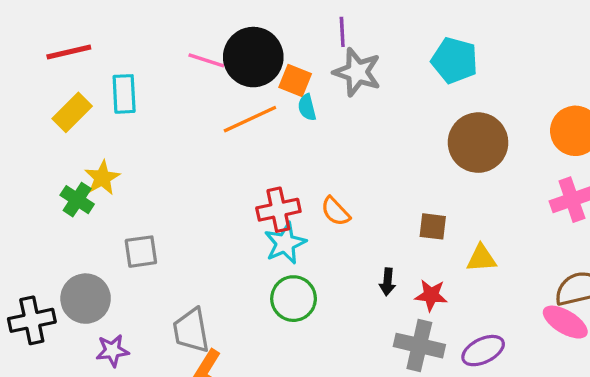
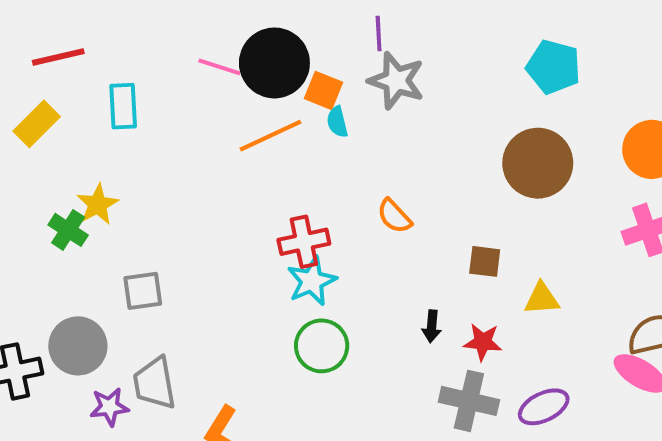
cyan pentagon: (455, 60) -> (553, 67), moved
yellow rectangle: (72, 112) -> (37, 124), moved
orange semicircle: (335, 211) -> (394, 216), moved
gray trapezoid: (191, 330) -> (155, 383), moved

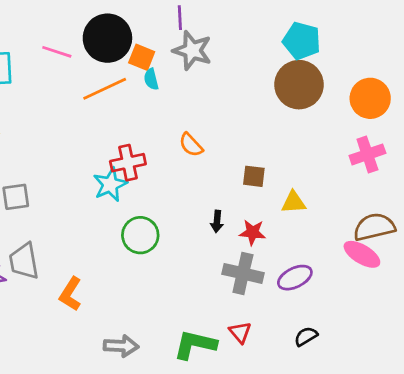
pink line: (219, 67) -> (57, 52), moved
brown circle: (538, 163) -> (299, 85), moved
cyan star: (312, 281) -> (110, 185), moved

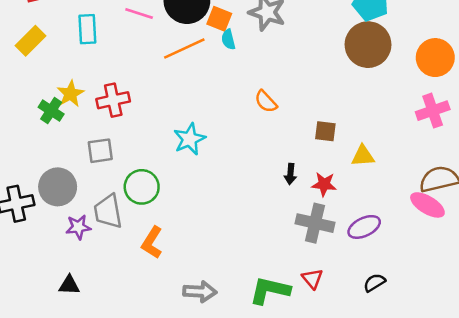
red cross: (128, 163) -> (113, 100), moved
green circle: (140, 235) -> (142, 187), moved

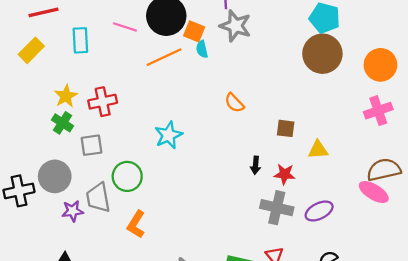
green cross: (51, 111) -> (63, 123), moved

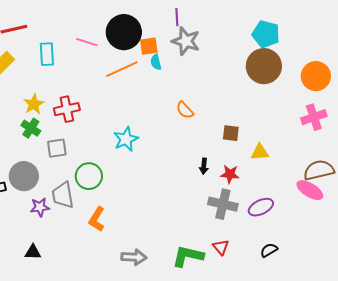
orange square: (194, 31) -> (149, 46), turned -30

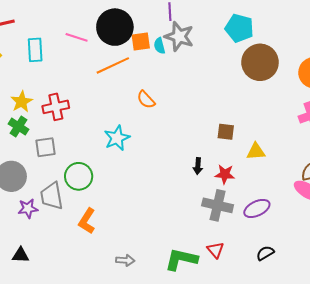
cyan pentagon: (266, 34) -> (239, 28), moved
cyan semicircle: (156, 62) -> (159, 46), moved
orange semicircle: (185, 110) -> (146, 100), moved
gray arrow: (134, 257) -> (125, 260), size x0.7

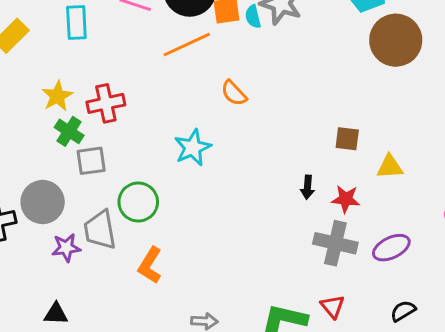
green cross: (18, 127) -> (69, 131), moved

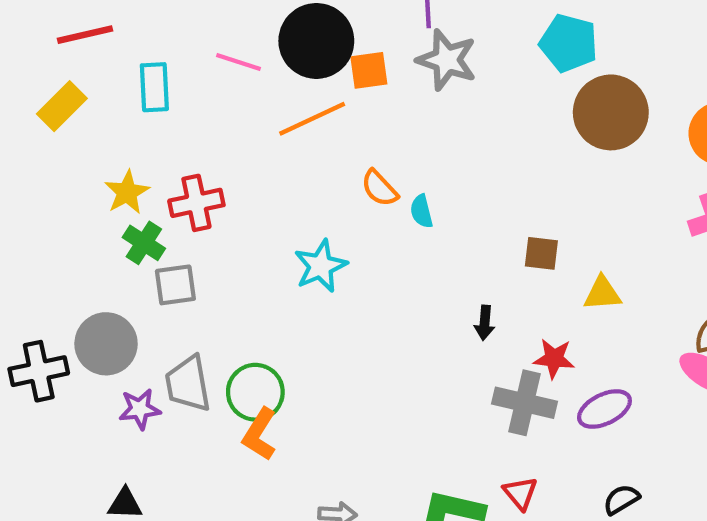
cyan semicircle: (253, 17) -> (421, 211), moved
red star: (346, 199) -> (554, 359), moved
green circle: (138, 202) -> (255, 392), moved

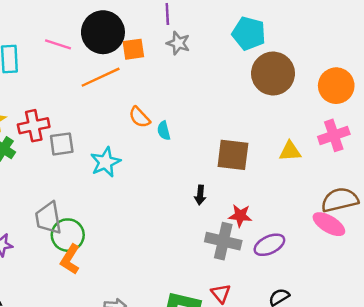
gray star: (447, 60) -> (178, 43), size x0.7
brown square: (541, 253) -> (233, 155), size x1.6
gray square: (175, 285) -> (62, 144), moved
yellow triangle: (602, 293) -> (290, 151), moved
gray trapezoid: (188, 384) -> (48, 218), moved

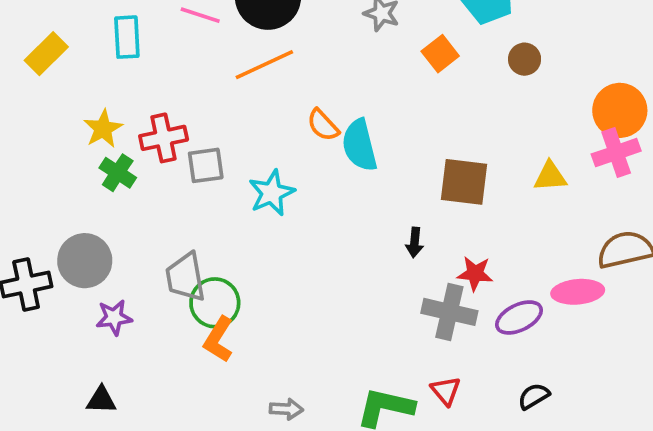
orange square: (133, 49) -> (440, 54), moved, turned -30
brown circle: (273, 73) -> (525, 59), size x0.5
orange circle: (336, 86) -> (620, 110), moved
cyan semicircle: (164, 131) -> (360, 145), size x1.8
pink ellipse: (329, 224) -> (578, 292), moved, turned -36

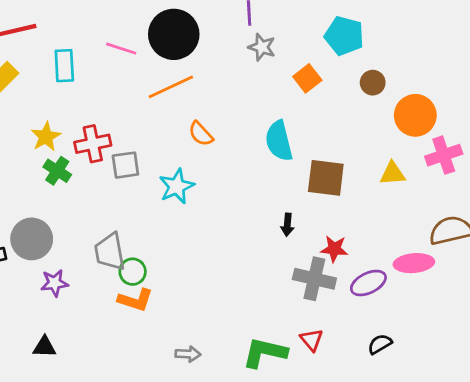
orange circle: (620, 110) -> (415, 115), moved
orange semicircle: (323, 125) -> (201, 134), moved
cyan semicircle: (360, 145) -> (279, 141), moved
green circle: (215, 303) -> (133, 272), size x0.7
orange L-shape: (218, 339) -> (135, 300), turned -104

